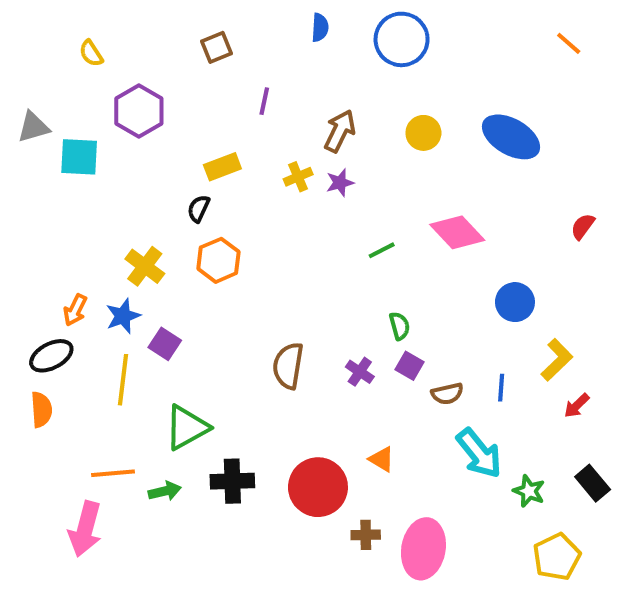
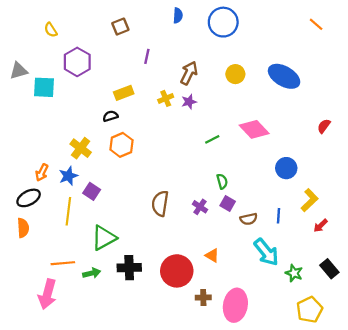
black semicircle: (199, 209) -> (110, 116), turned 48

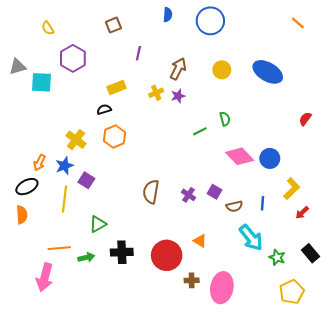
pink diamond: (254, 129) -> (240, 156), moved
green semicircle: (222, 181) -> (225, 119), moved
green triangle: (104, 238) -> (98, 224), size x0.7

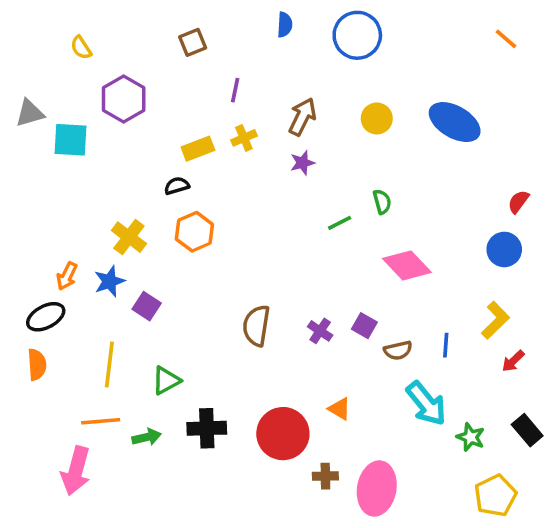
yellow cross: (156, 93) -> (244, 138), moved
blue circle: (270, 158) -> (504, 249), moved
yellow line: (64, 199) -> (109, 365), moved

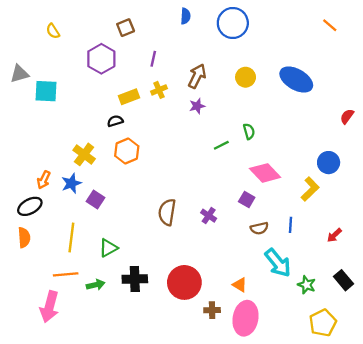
purple hexagon: (124, 99) -> (101, 59), moved
red semicircle: (518, 202) -> (347, 116), moved
yellow L-shape: (495, 320) -> (310, 189), moved
purple square: (364, 326) -> (247, 199), moved
orange triangle: (340, 409) -> (240, 285), moved

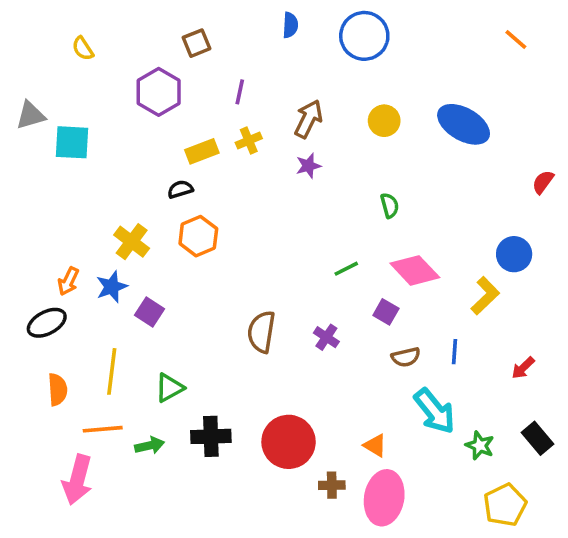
green line: (221, 145) -> (346, 269), moved
orange semicircle: (24, 238) -> (58, 390), moved

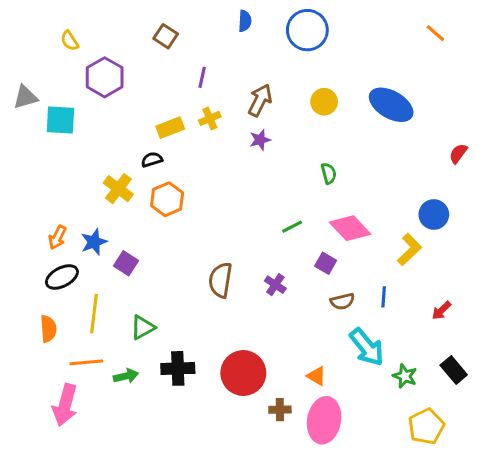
brown square: (196, 43) -> (166, 36), turned -35
purple hexagon: (159, 92) -> (105, 77), moved
yellow cross: (132, 242) -> (118, 189), moved
black ellipse: (47, 323) -> (62, 277), moved

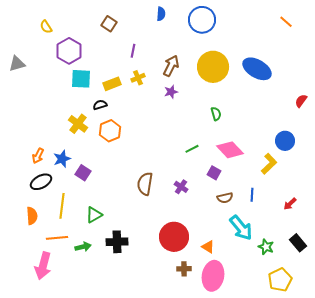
yellow circle: (324, 102) -> (213, 67), size x1.8
cyan square: (60, 120) -> (81, 79), moved
red circle: (243, 373) -> (174, 237), moved

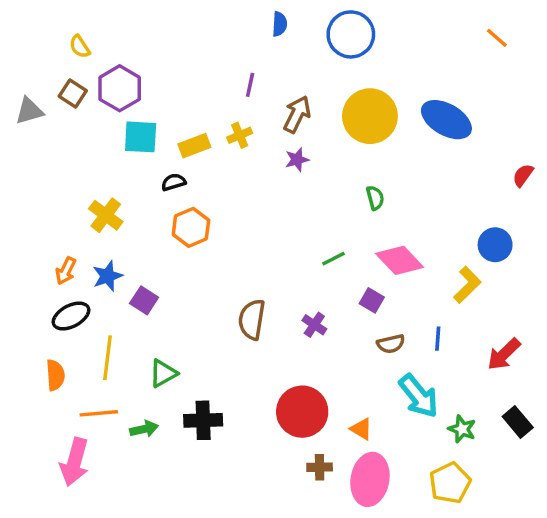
brown square: (109, 24) -> (73, 94), moved
purple line: (133, 51) -> (250, 85), moved
yellow cross: (78, 124) -> (106, 215), moved
red arrow: (290, 204) -> (504, 354), size x1.5
yellow pentagon: (280, 280) -> (450, 483), moved

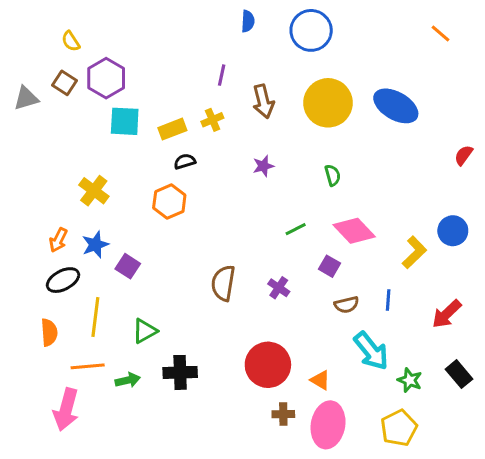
brown arrow: (297, 114) -> (263, 101), turned 140
purple star: (297, 160) -> (263, 166), moved
black semicircle: (174, 182) -> (185, 161), moved
blue circle: (495, 245) -> (453, 231), moved

